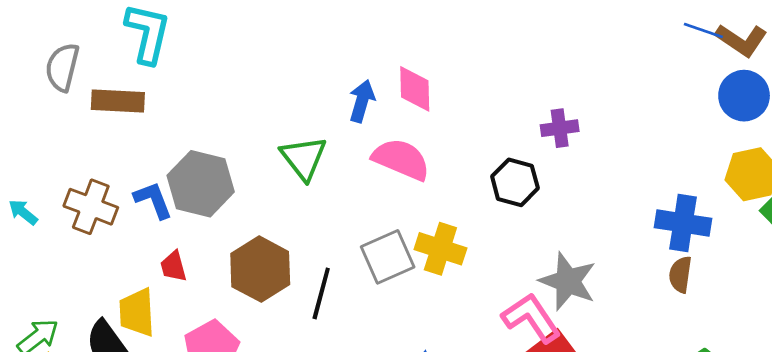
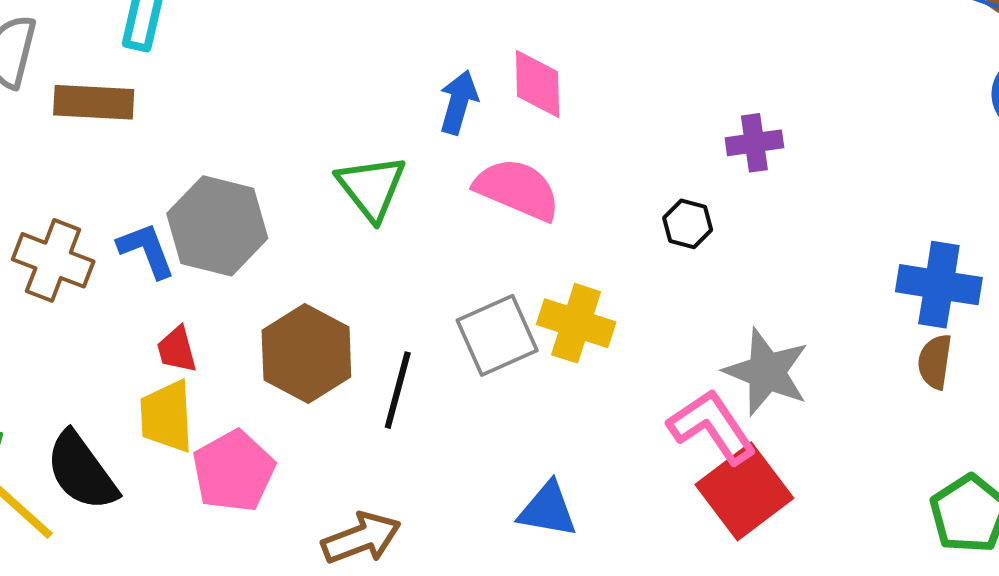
black hexagon: (515, 182) -> (688, 224), size x0.7
yellow trapezoid: (137, 312) -> (167, 416), moved

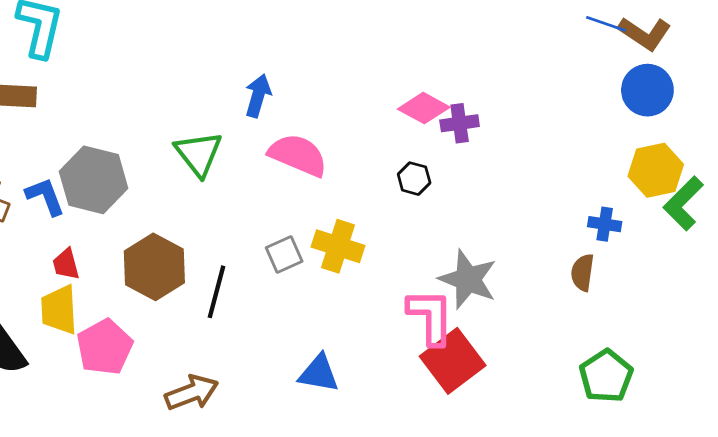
pink diamond: (538, 84) -> (424, 108), moved, turned -60
blue cross: (939, 285) -> (605, 224), moved, size x0.6
gray square: (497, 335) -> (284, 254), size x0.7
pink L-shape: (712, 427) -> (431, 317), turned 34

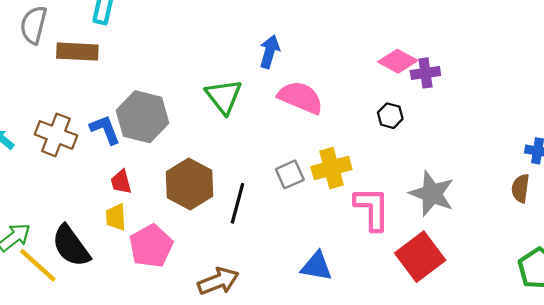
yellow cross: (338, 246) -> (331, 168), turned -33
yellow trapezoid: (59, 310) -> (116, 217), size x0.7
pink L-shape: (431, 317) -> (372, 209), moved

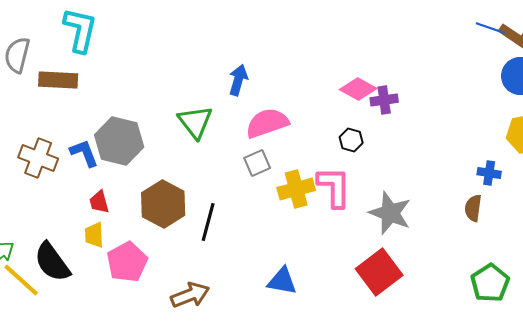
pink semicircle: (301, 98) -> (267, 123), turned -42
gray square: (290, 174) -> (257, 163), moved
pink L-shape: (372, 209) -> (334, 187), moved

